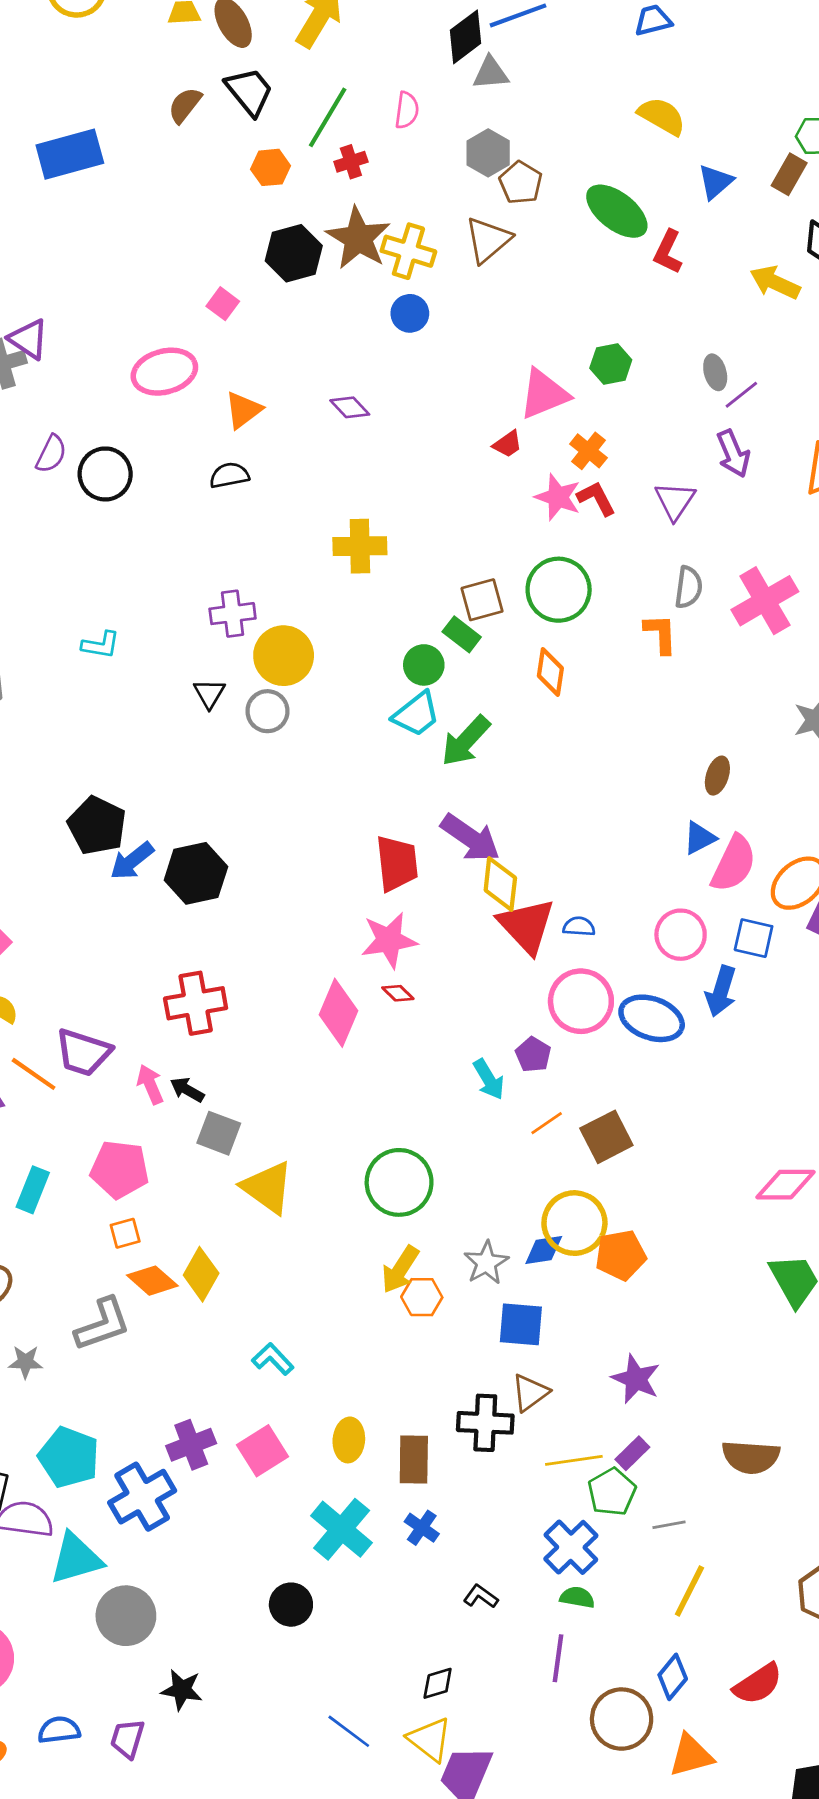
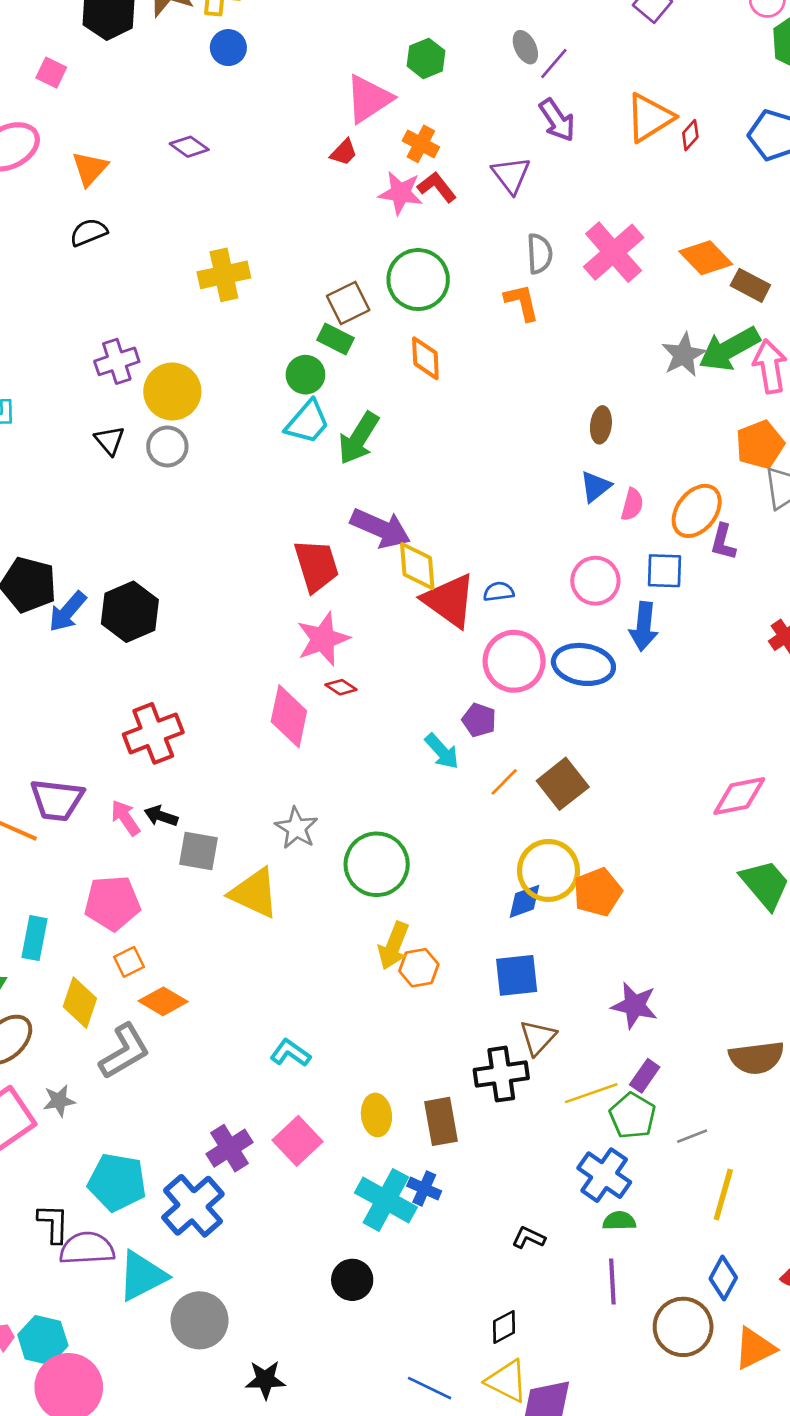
pink semicircle: (734, 864) -> (632, 504), size x0.6
gray star: (486, 1263) -> (296, 828), moved
yellow diamond: (201, 1274) -> (80, 1003), moved
blue cross: (422, 1528) -> (424, 1189), moved

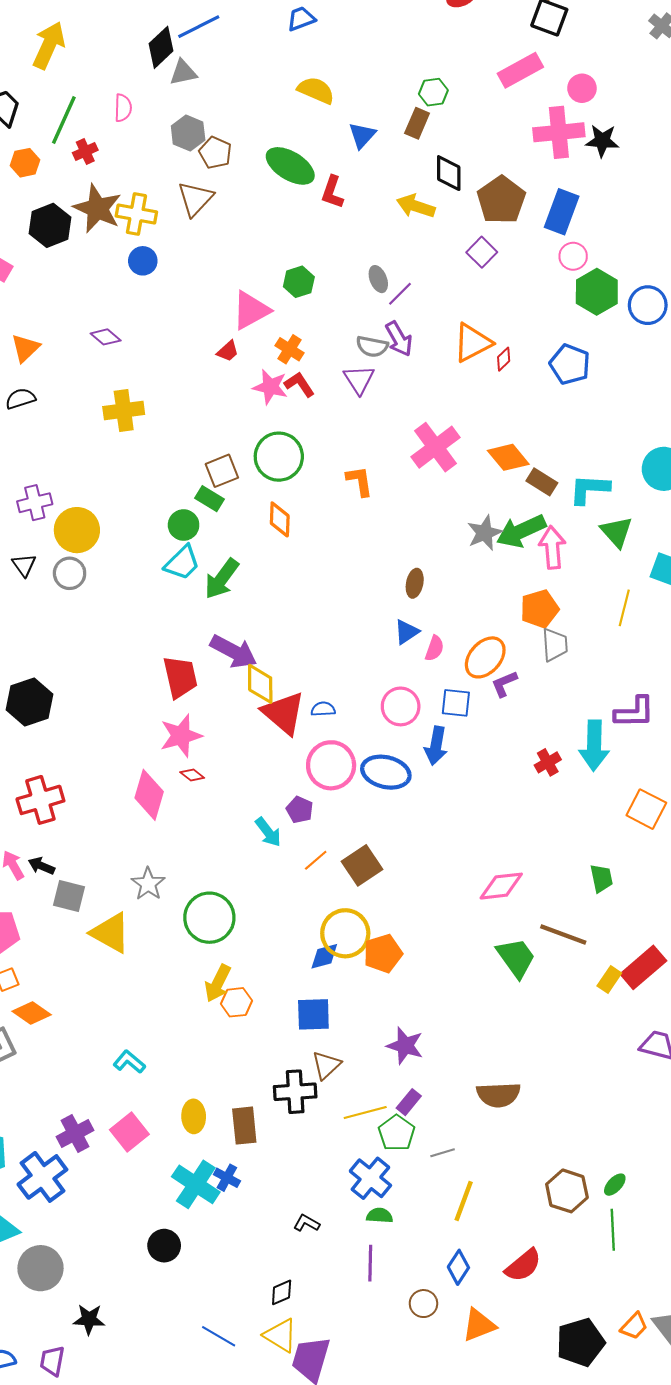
gray semicircle: (540, 254) -> (372, 346), moved, turned 100
yellow cross: (224, 275) -> (124, 411), moved
purple L-shape: (723, 542) -> (504, 684), turned 48
brown circle: (683, 1327) -> (423, 1304), size x0.6

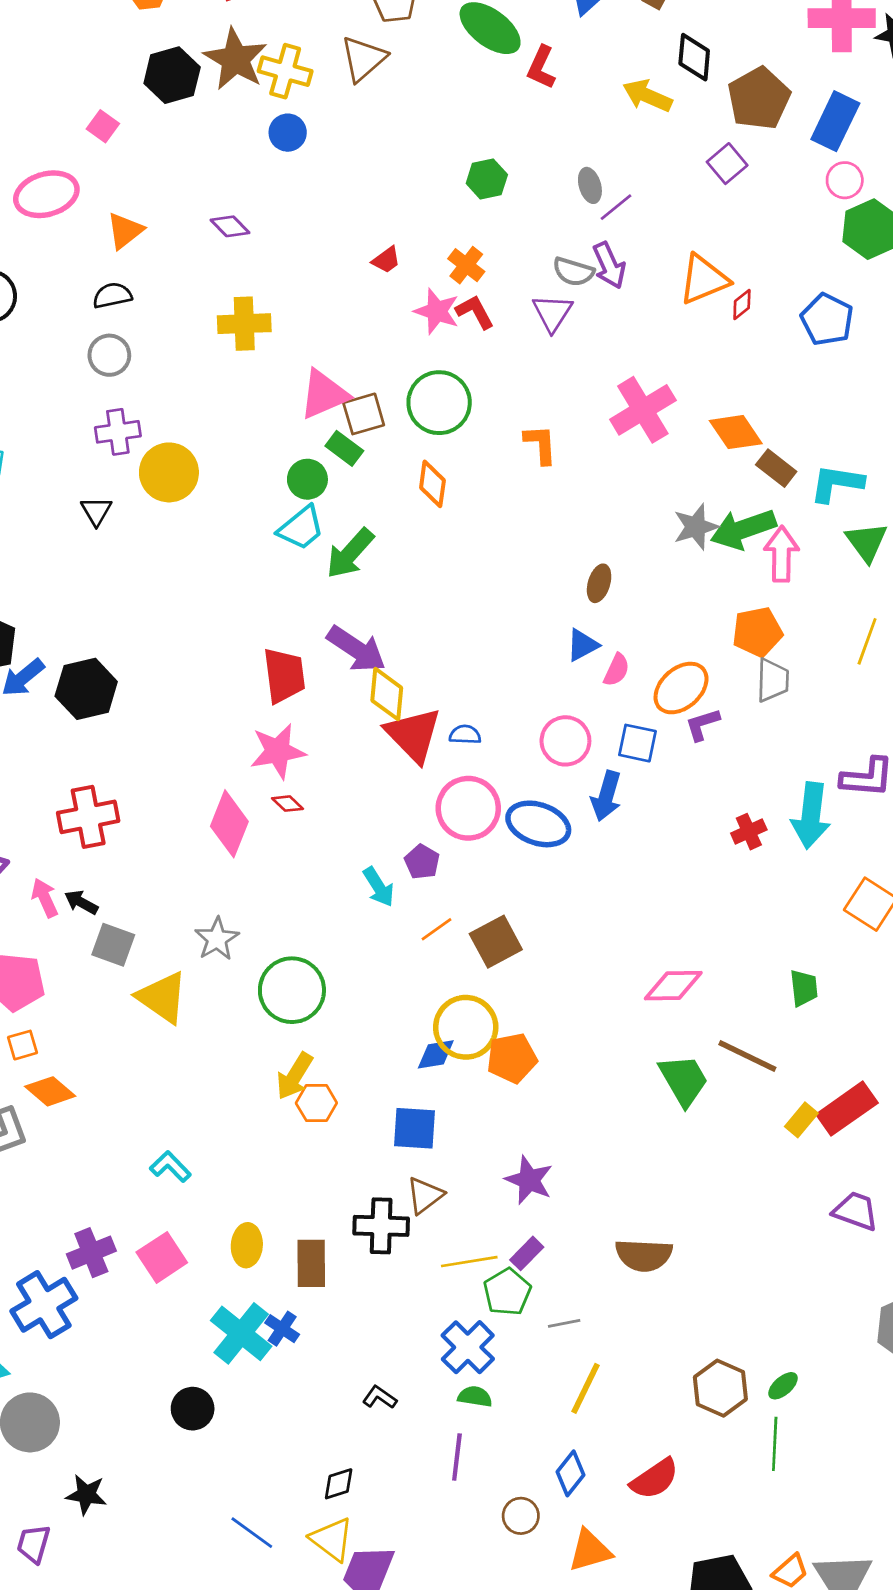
pink triangle: (251, 310) -> (324, 394), moved
gray circle: (70, 573) -> (109, 355), moved

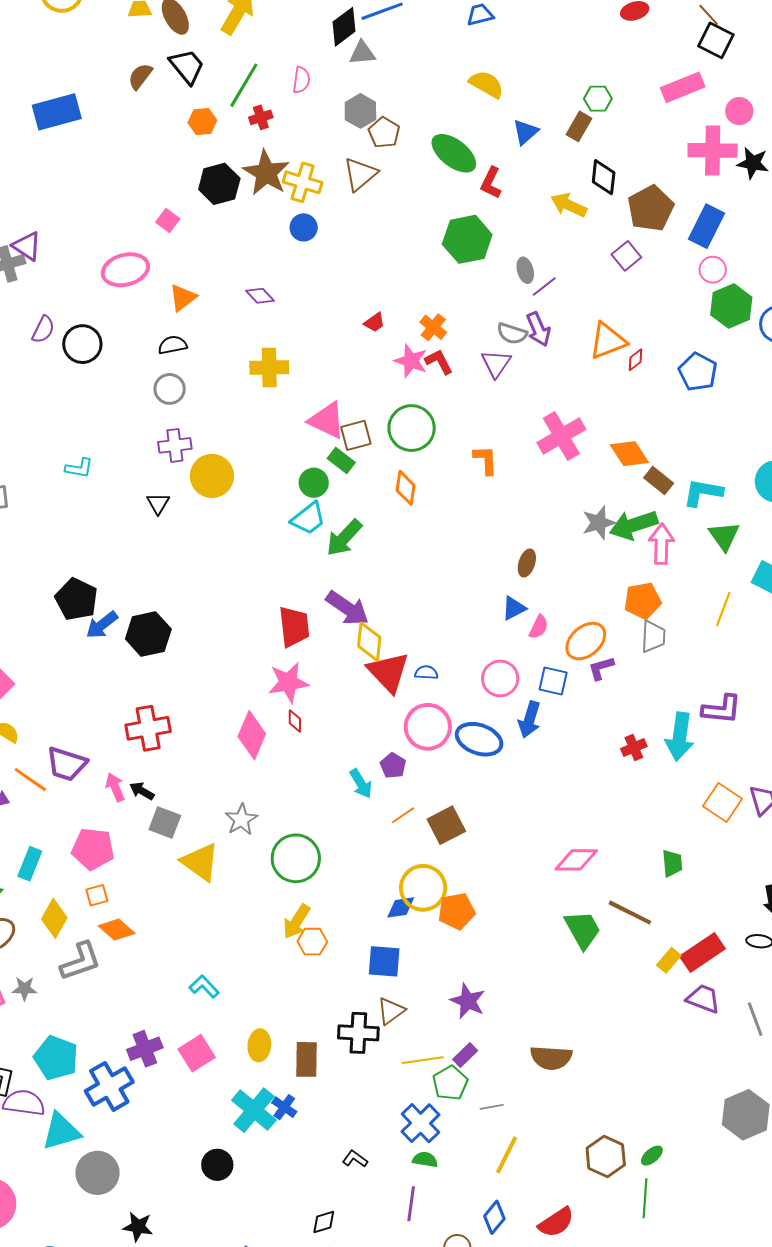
green hexagon: (487, 179) -> (467, 239), moved, size x1.6
pink triangle: (324, 394) -> (327, 420), turned 48
red diamond: (287, 804) -> (295, 721), turned 45
purple trapezoid: (856, 1211) -> (703, 999), moved

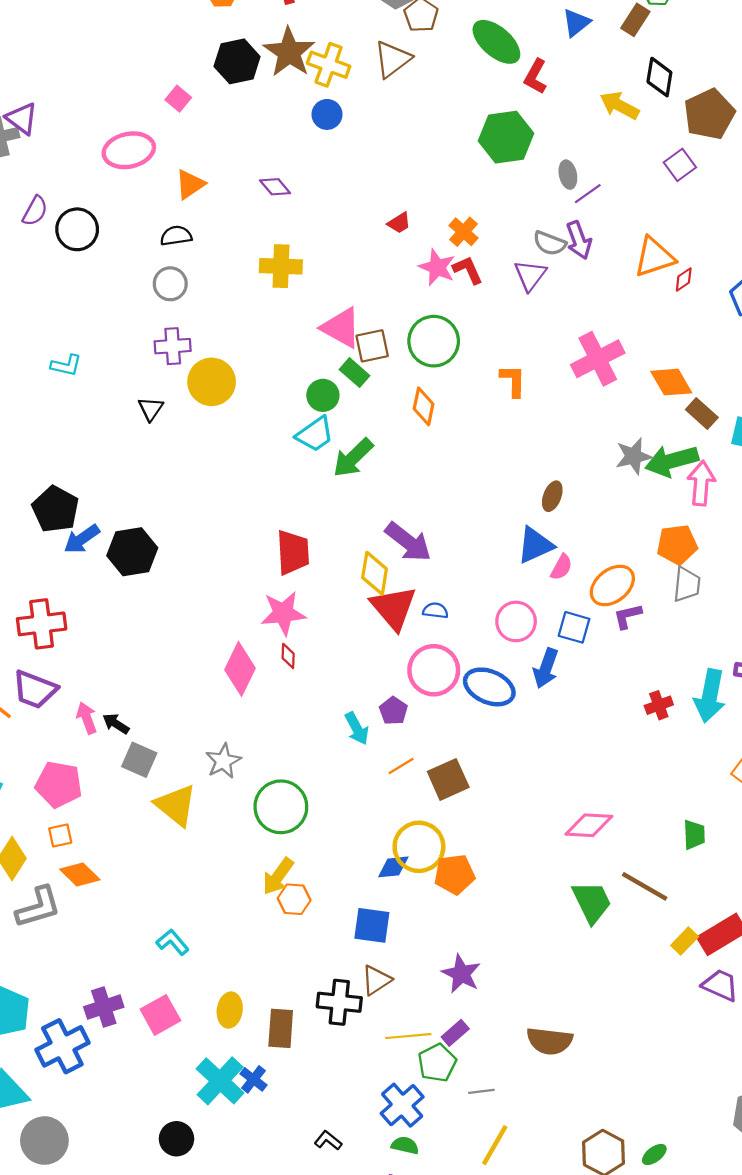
purple arrow: (347, 608) -> (408, 542), moved
blue triangle: (514, 608) -> (535, 545), size x1.4
red cross: (148, 728) -> (42, 624), moved

